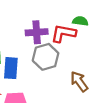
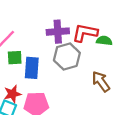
green semicircle: (80, 21) -> (104, 41), moved

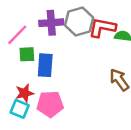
purple cross: (58, 32) -> (51, 23), moved
gray hexagon: (67, 57) -> (79, 21), moved

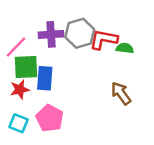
green square: (27, 54) -> (26, 67), size x1.5
red star: (25, 93) -> (20, 89), moved
pink pentagon: (50, 104) -> (50, 118), turned 30

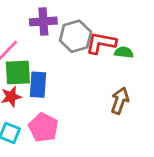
purple cross: (51, 34) -> (43, 21), moved
brown arrow: (121, 93) -> (120, 101), turned 55

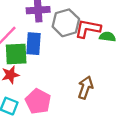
blue rectangle: (38, 85) -> (33, 44), moved
brown arrow: (120, 101) -> (85, 88), moved

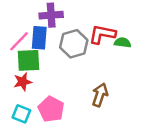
gray hexagon: (66, 23) -> (74, 44), moved
blue rectangle: (33, 44) -> (39, 38), moved

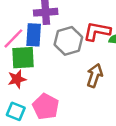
brown arrow: (100, 95) -> (95, 76), moved

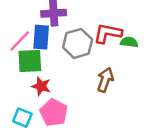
red star: (17, 79) -> (41, 86), moved, turned 30

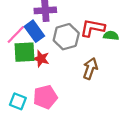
blue rectangle: (41, 37) -> (34, 31), turned -40
red star: (41, 86) -> (41, 59), moved
pink pentagon: (54, 113) -> (45, 97), turned 30

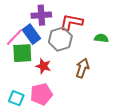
red L-shape: (92, 28) -> (71, 22), moved
red star: (41, 59) -> (43, 66), moved

